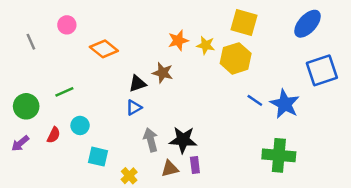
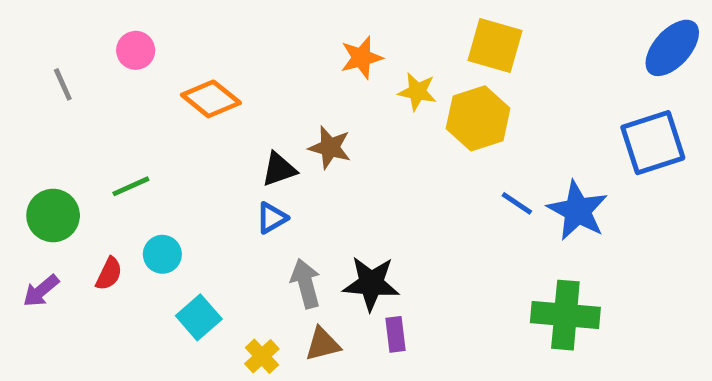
blue ellipse: (308, 24) -> (672, 48), moved
orange star: (178, 40) -> (361, 58), moved
cyan square: (98, 157) -> (199, 317), turned 36
brown triangle: (170, 169) -> (323, 344), moved

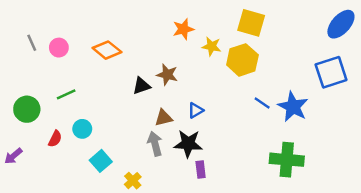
pink circle: (136, 50) -> (59, 48), moved
blue triangle: (272, 218) -> (196, 110), moved
purple arrow: (41, 291) -> (13, 156), moved
brown triangle: (323, 344) -> (164, 118), moved

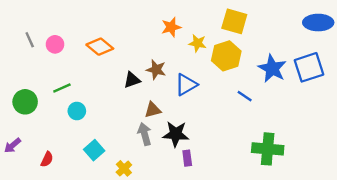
blue ellipse: (341, 24) -> (318, 23), turned 48
blue star: (293, 107) -> (272, 68), moved
blue triangle: (196, 110) -> (186, 85), moved, size x1.5
cyan circle: (82, 129) -> (77, 111), moved
red semicircle: (55, 139) -> (47, 159), moved

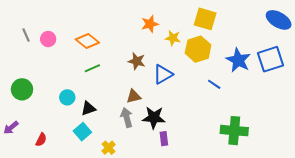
blue ellipse: (318, 23) -> (279, 20), turned 30
black triangle: (132, 80) -> (88, 108), moved
green line: (62, 88) -> (92, 68), moved

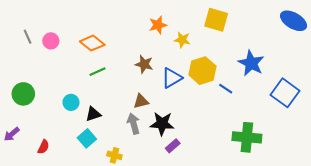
yellow hexagon: (198, 49) -> (202, 71), moved
blue square: (270, 59) -> (285, 93), moved, turned -36
purple rectangle: (164, 139) -> (173, 146), turned 56
yellow cross: (109, 148) -> (114, 155), turned -32

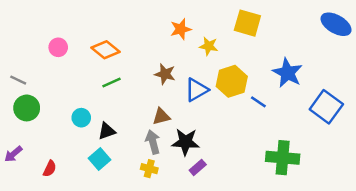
gray line: (28, 37) -> (18, 80), moved, turned -40
yellow cross: (114, 155) -> (149, 169), moved

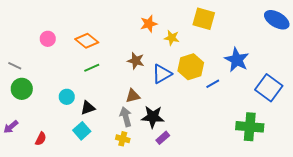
blue line: (258, 102) -> (213, 84), turned -64
green cross: (283, 158) -> (250, 127), moved

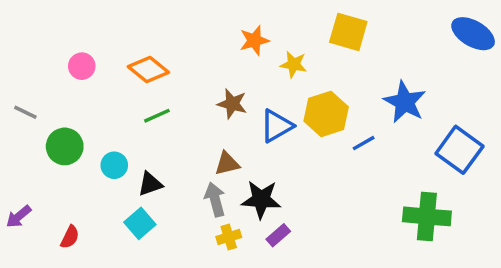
green circle: (22, 89) -> (65, 146), moved
yellow cross: (123, 139) -> (229, 237), moved, turned -32

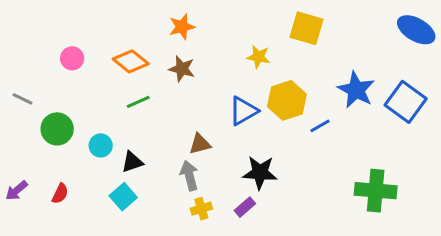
orange star: (254, 41) -> (182, 27), moved
brown star: (232, 104) -> (182, 69), moved
blue square: (459, 150) -> (406, 102), moved
black star: (261, 199) -> (260, 173), moved
red semicircle: (70, 237) -> (60, 194), moved

